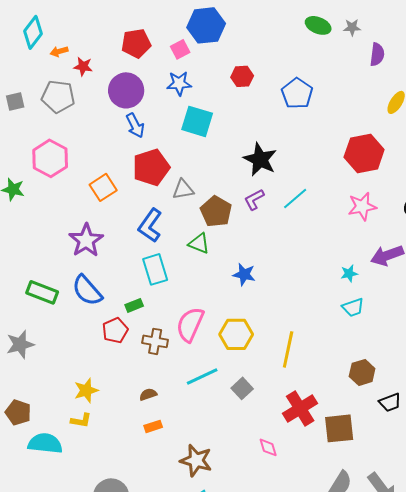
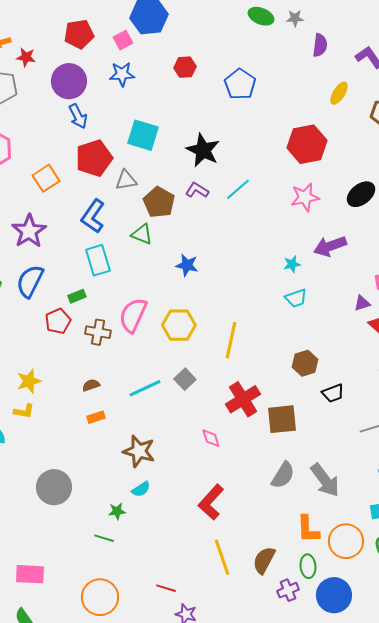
cyan square: (197, 121) -> (143, 135), moved
purple L-shape: (254, 199) -> (197, 190), turned 60
blue semicircle: (87, 290) -> (30, 281), turned 68
cyan line: (202, 376) -> (145, 388), moved

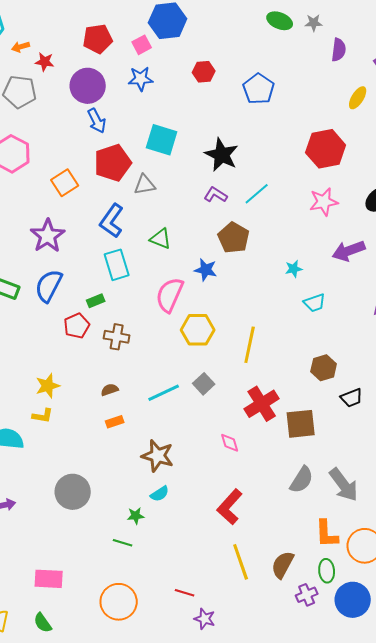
brown pentagon: (159, 202) -> (234, 238), moved
cyan star: (292, 264) -> (294, 269), moved
pink semicircle: (133, 315) -> (170, 295), moved

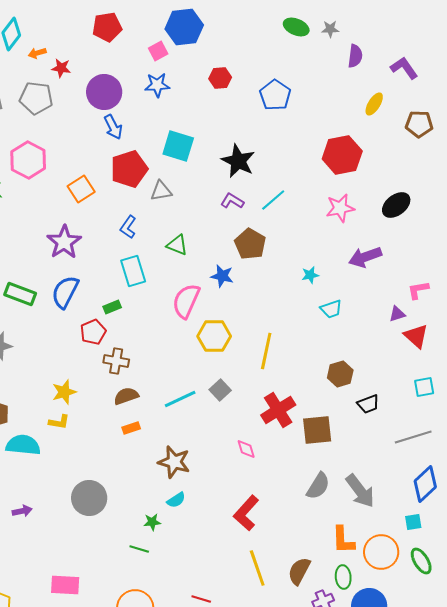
red pentagon: (98, 39) -> (107, 27), moved
blue L-shape: (112, 221) -> (128, 227), size x0.7
brown cross: (117, 337) -> (116, 361), moved
brown semicircle: (110, 390) -> (126, 396), size x1.4

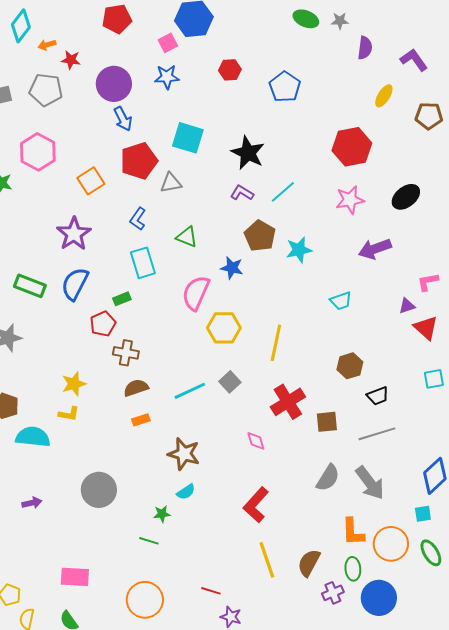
cyan star: (310, 275) -> (299, 250), moved, size x1.5
brown square: (317, 430) -> (327, 422), size x0.7
gray line: (413, 437) -> (377, 434), moved

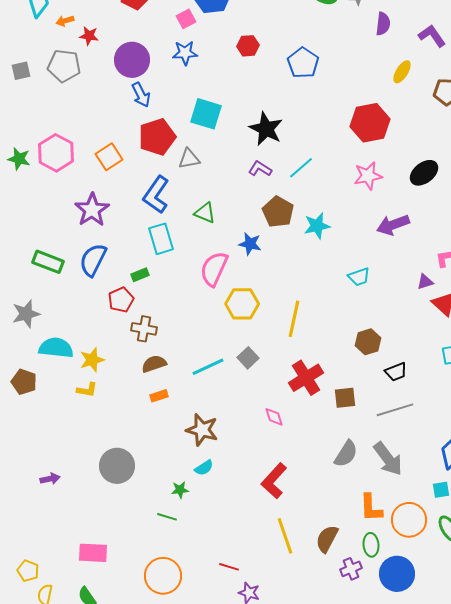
pink hexagon: (38, 152) -> (56, 153), moved
blue L-shape: (138, 219) -> (156, 195), size x1.6
cyan semicircle: (33, 437) -> (56, 348), moved

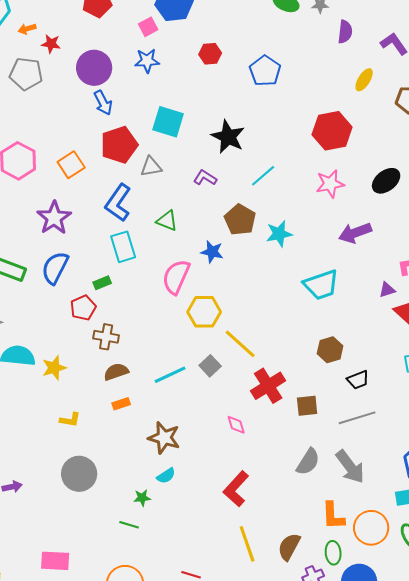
purple L-shape: (260, 169) -> (205, 178), moved
cyan trapezoid: (359, 277) -> (321, 285), size x1.6
yellow line: (294, 319) -> (240, 344), moved, turned -60
yellow L-shape: (87, 390) -> (70, 420), moved

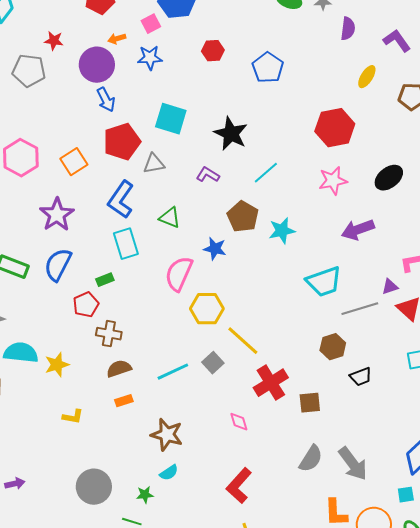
orange arrow: (27, 29) -> (117, 39), moved
gray line: (357, 418) -> (360, 309), moved
gray circle: (79, 474) -> (94, 487), moved

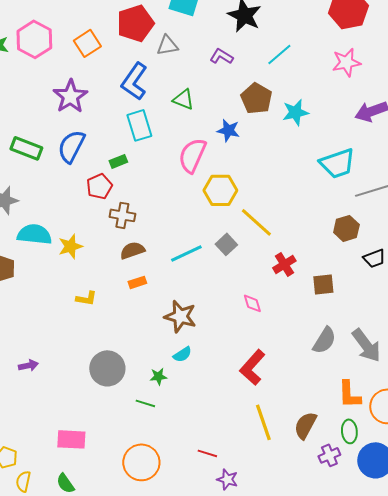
red cross: (271, 383) -> (284, 264), size x0.7

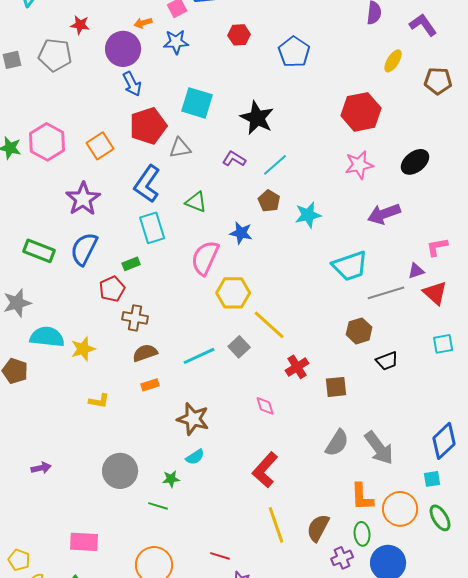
cyan line: (279, 54) -> (275, 165), moved
brown pentagon: (256, 98) -> (269, 201), size x0.7

